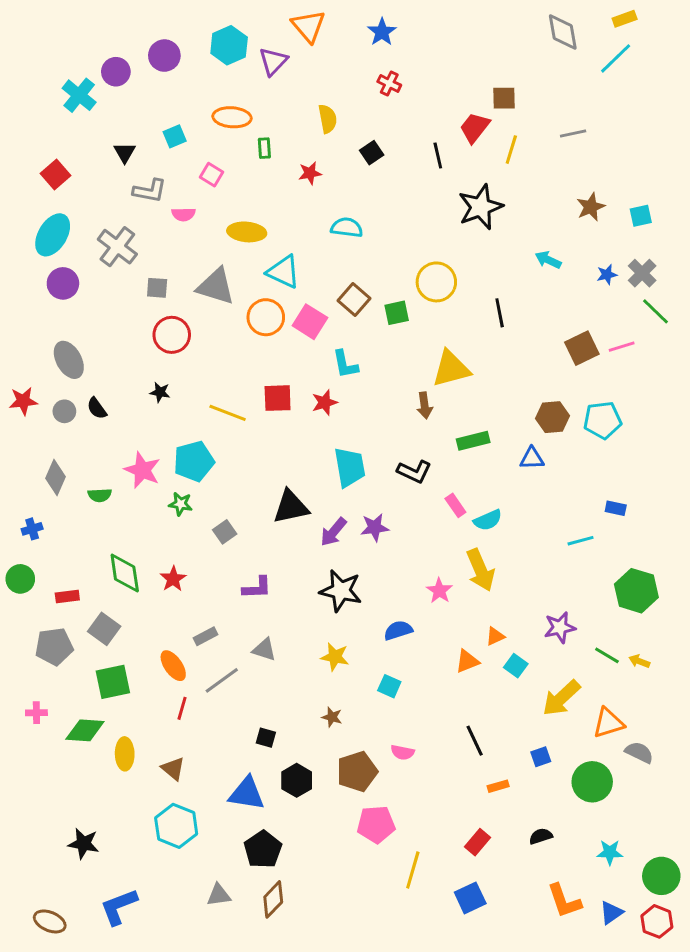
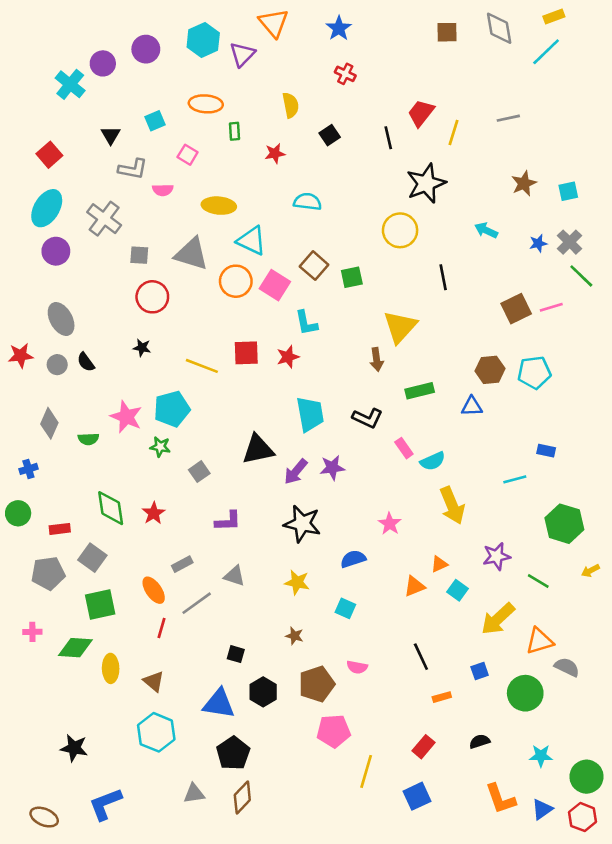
brown square: (504, 98) -> (447, 32), moved
yellow circle: (436, 282) -> (400, 230), moved
yellow triangle: (451, 369) -> (400, 327), turned -33
yellow arrow: (480, 570) -> (452, 505), moved
yellow arrow: (639, 661) -> (590, 571), moved, turned -48

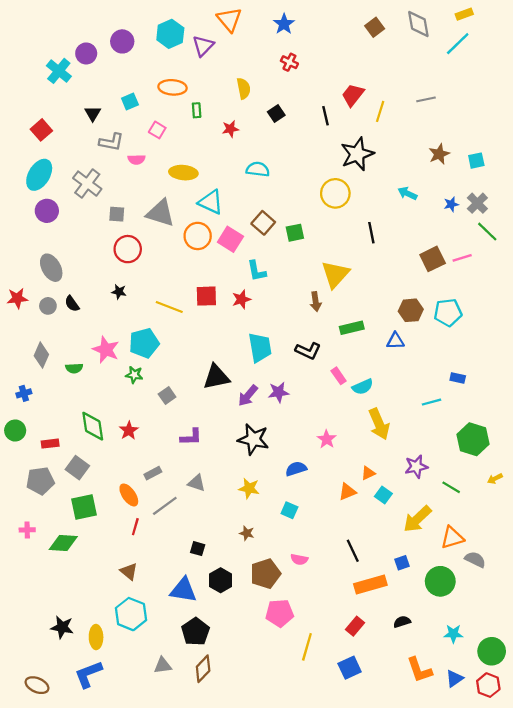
brown square: (447, 32) -> (375, 27), turned -36
yellow ellipse: (111, 668) -> (96, 637), moved
orange rectangle: (442, 697) -> (370, 585), size x2.0

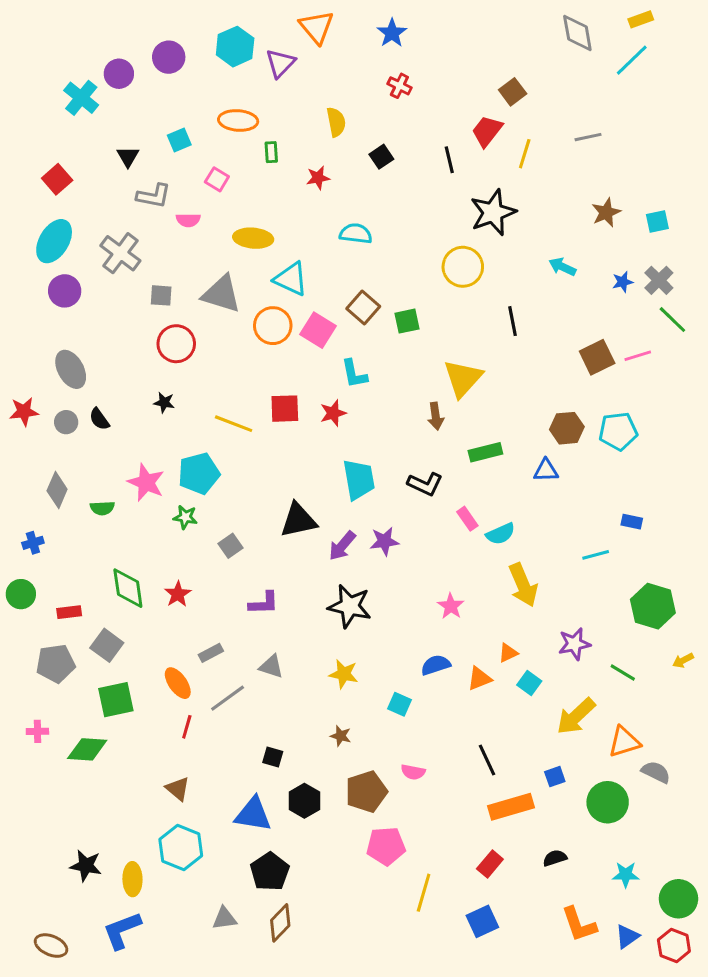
brown square: (375, 27) -> (513, 92), moved
blue semicircle: (296, 469) -> (436, 665), moved

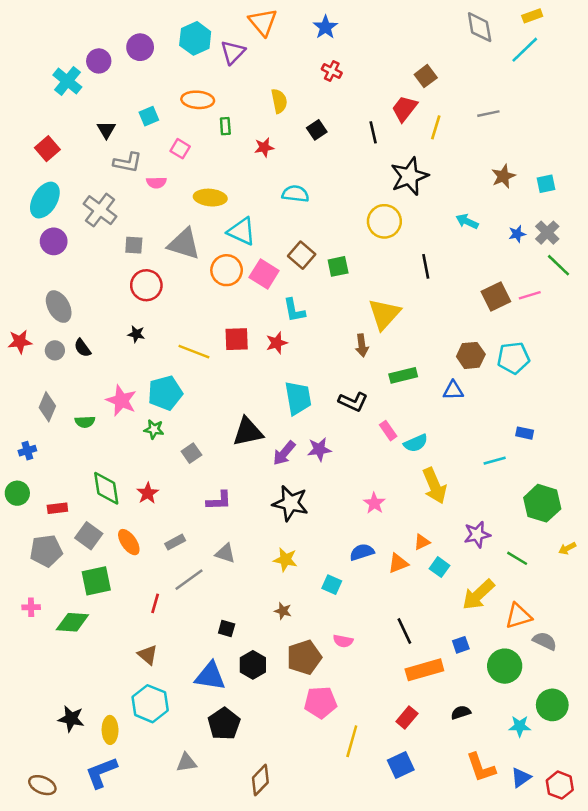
orange ellipse: (178, 683) -> (129, 542), moved
green circle: (678, 899) -> (552, 705), moved
brown diamond: (280, 923) -> (260, 780), moved

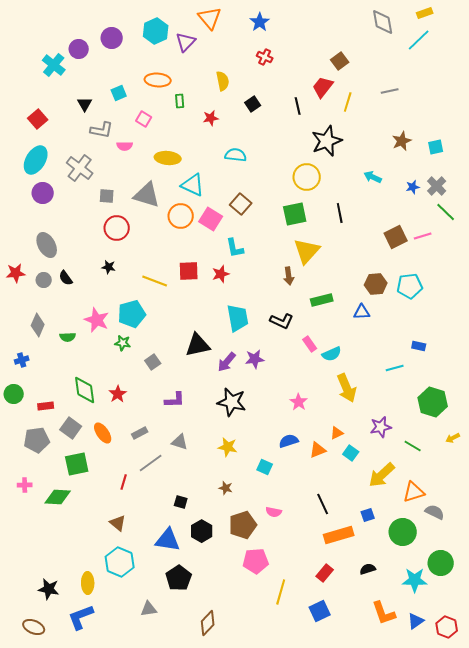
green square: (338, 266) -> (295, 214), moved, size x1.4
black star: (71, 719) -> (49, 589), moved
cyan star: (520, 726) -> (415, 580), size x1.4

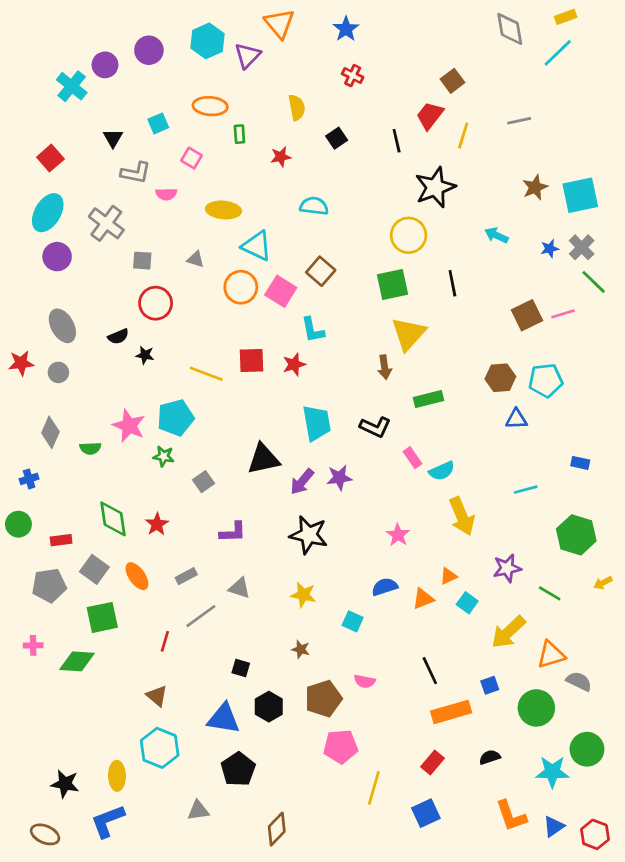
cyan square: (436, 147) -> (580, 195), size x1.8
gray triangle: (147, 195) -> (196, 259), size x0.5
black semicircle: (66, 278) -> (118, 336), moved, turned -77
blue triangle: (362, 312) -> (516, 419), moved
blue rectangle: (419, 346) -> (580, 463), moved

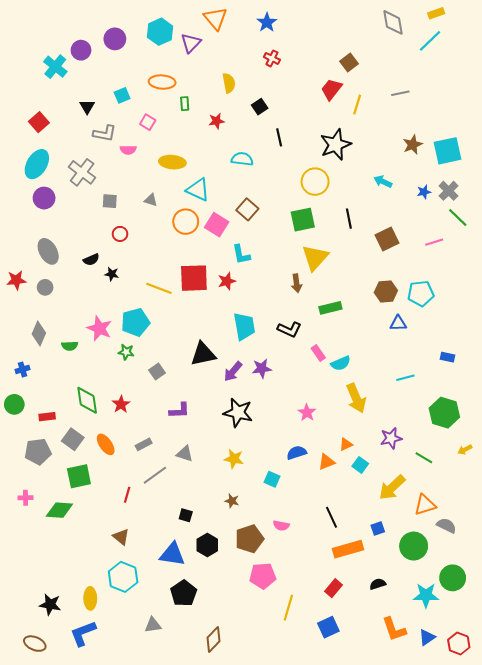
black line: (397, 141) -> (279, 137), moved
red circle: (156, 303) -> (120, 234), size x0.6
brown square: (527, 315) -> (387, 239), moved
red square: (251, 360) -> (194, 278), size x1.4

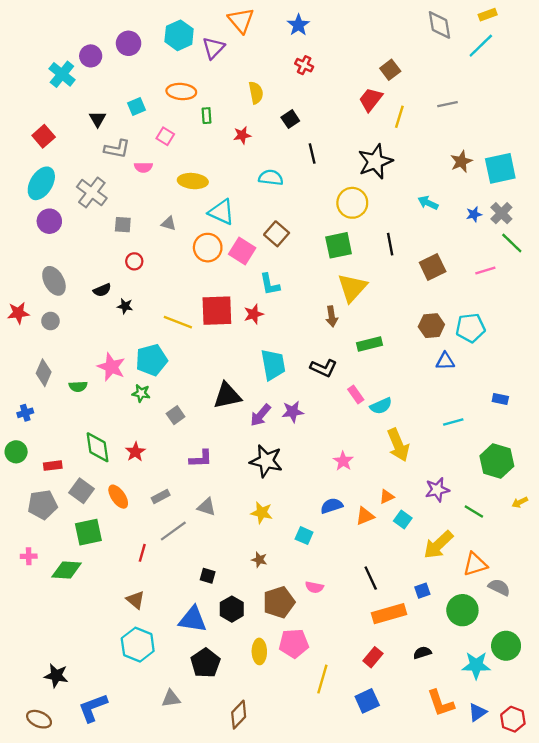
yellow ellipse: (90, 598) -> (259, 651), moved

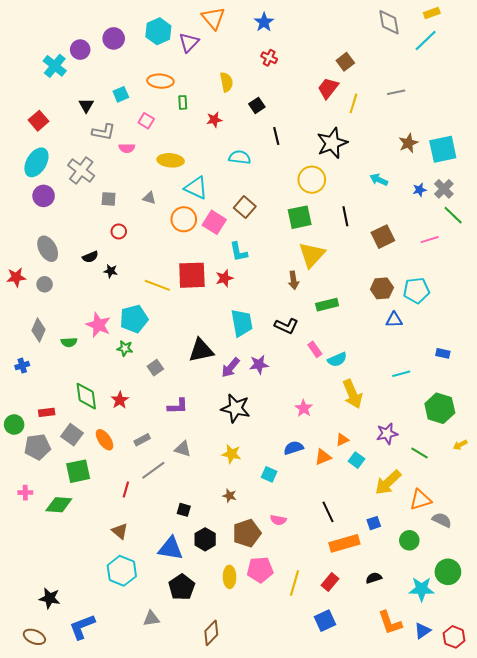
green circle: (16, 452) -> (14, 425), moved
green circle: (462, 610) -> (409, 540), size x0.7
yellow line: (322, 679) -> (295, 583), moved

